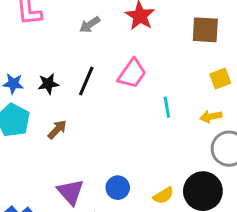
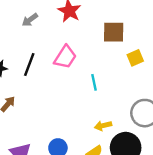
brown square: (205, 30) -> (114, 32), moved
yellow arrow: (211, 117) -> (103, 126), moved

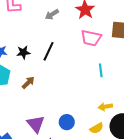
pink trapezoid: (65, 57) -> (91, 38), moved, turned 65

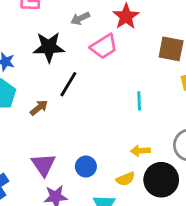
pink trapezoid: (91, 38) -> (104, 46), moved, turned -50
black line: (48, 51) -> (68, 84), moved
black star: (23, 52) -> (49, 47), moved, size x1.6

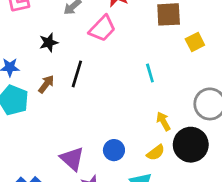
black star: (49, 47) -> (49, 42), size x0.6
brown arrow: (39, 108) -> (46, 84), moved
yellow arrow: (140, 151) -> (163, 121), turned 78

